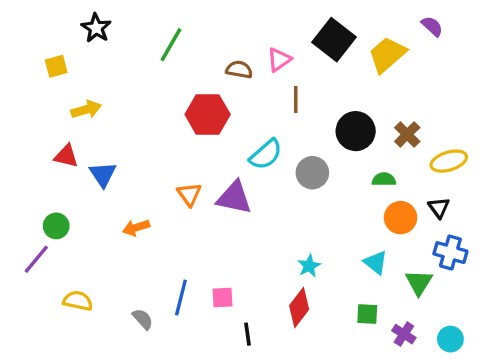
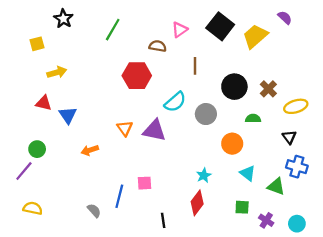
pink triangle: (279, 60) -> (180, 30), moved
orange circle: (401, 218) -> (232, 144), moved
green triangle: (419, 282) -> (276, 186), turned -42
pink square: (223, 297) -> (145, 183), moved
yellow semicircle: (78, 301) -> (33, 208), moved

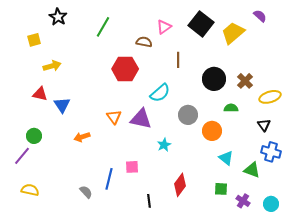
gray circle: (206, 114) -> (188, 115), moved
cyan star: (204, 175) -> (164, 145), moved

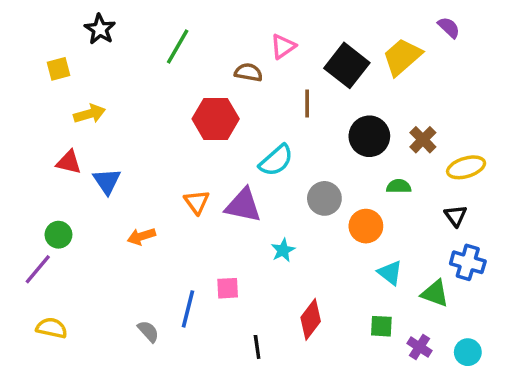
black square: (201, 24) -> (347, 65), moved

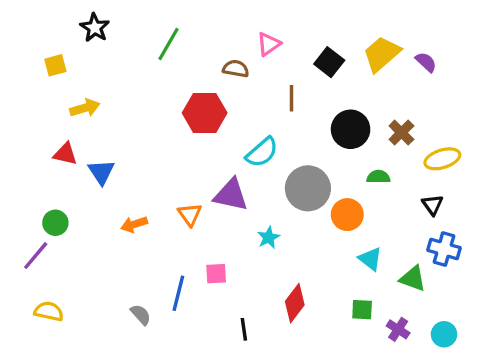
purple semicircle: (449, 27) -> (426, 62), moved
black square: (347, 65) -> (329, 62), size x0.7
gray circle: (324, 198) -> (308, 188), size x1.4
orange triangle: (197, 202) -> (190, 215), moved

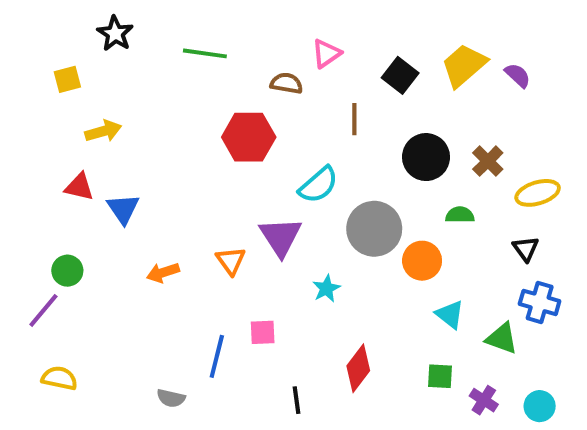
green line: (169, 44) -> (205, 53), turned 68
purple triangle: (231, 195) -> (281, 237), turned 45
gray semicircle: (141, 315) -> (171, 398), moved, turned 145

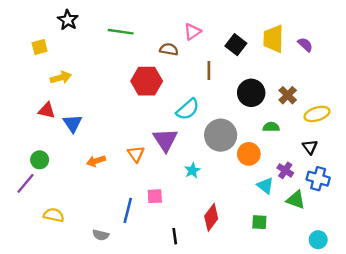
yellow trapezoid: (464, 65) -> (273, 39), turned -48
yellow semicircle: (59, 378) -> (54, 215), moved
purple cross: (484, 400) -> (285, 170), moved

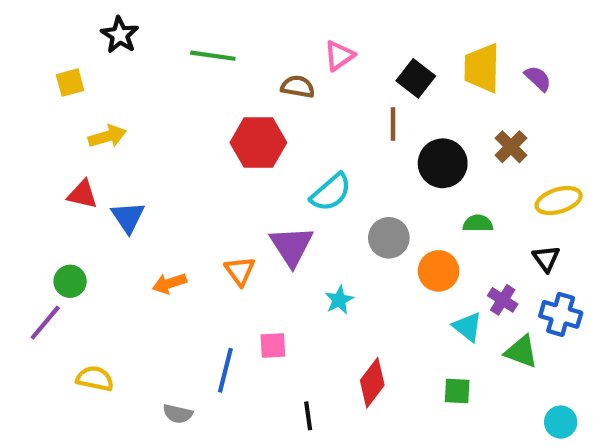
brown line: (209, 70) -> (393, 124), moved
brown cross: (288, 95) -> (511, 147), moved
gray circle: (221, 135) -> (389, 238), size x0.7

